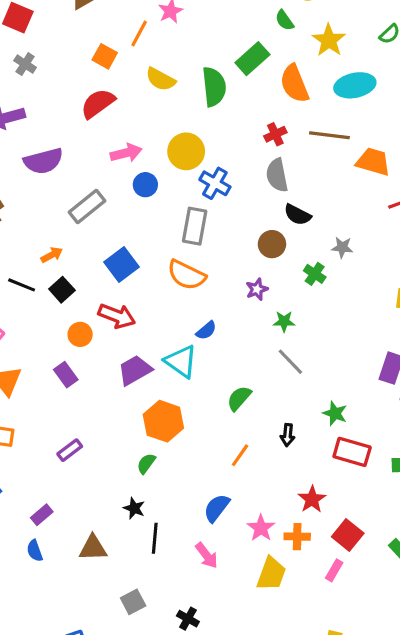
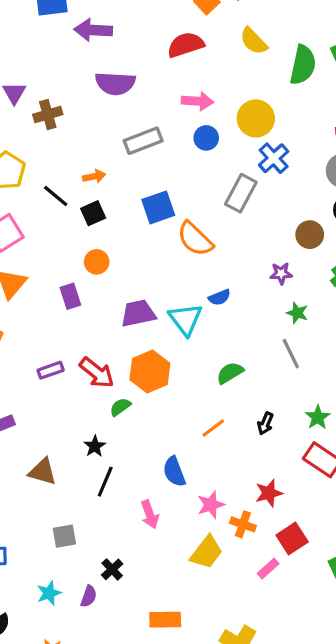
orange semicircle: (186, 275) -> (195, 239), moved
red arrow: (117, 316) -> (97, 373), moved
blue semicircle: (217, 508) -> (174, 472), turned -76

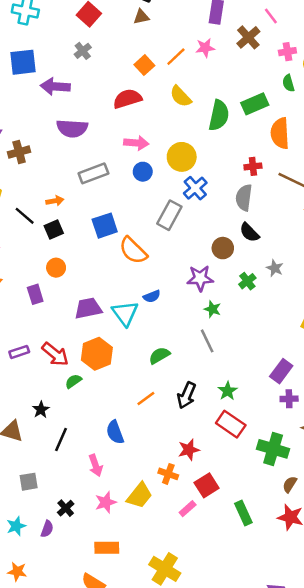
purple star: (281, 273) -> (200, 278), size x1.5
black arrow: (265, 423) -> (187, 395), size x1.5
black star: (95, 446) -> (41, 410), moved
pink star: (211, 505) -> (106, 502), moved

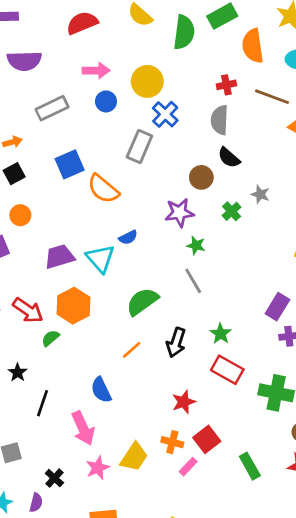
green semicircle: (159, 356) -> (142, 301), size x1.4
pink arrow: (96, 465) -> (83, 428), size x1.4
orange cross: (168, 474) -> (172, 442), moved

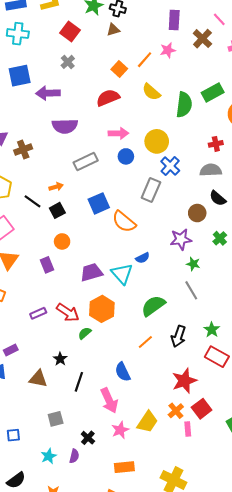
gray semicircle: (220, 120) -> (211, 170), turned 85
red star: (184, 402) -> (184, 381), size x1.4
orange cross: (172, 442) -> (176, 411), turned 35
pink rectangle: (188, 467) -> (188, 429), turned -48

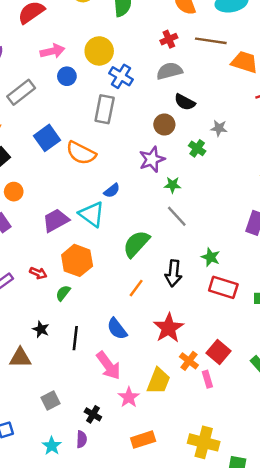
red arrow: (68, 312) -> (38, 273), size x0.6
red star: (184, 381) -> (169, 328), moved
black line: (79, 382) -> (75, 338), moved

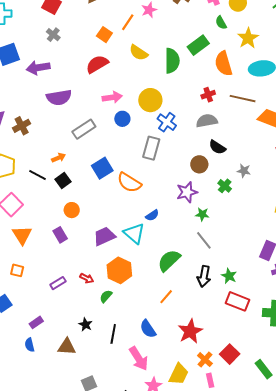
black arrow: (173, 273) -> (204, 276), moved
pink rectangle: (207, 379) -> (210, 380), moved

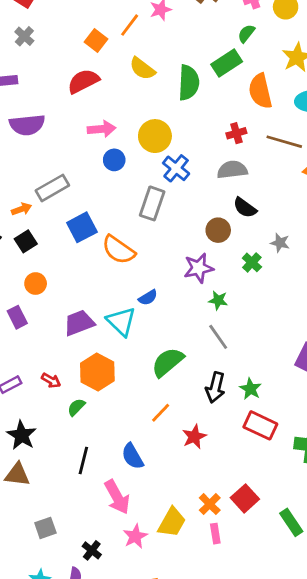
green semicircle: (221, 23) -> (246, 33), moved, turned 64
gray rectangle: (84, 129) -> (52, 188), moved
black star: (86, 325) -> (22, 435), moved, size x1.5
red star: (190, 331) -> (194, 437), moved, size x0.7

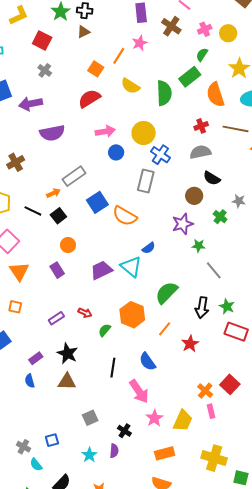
gray line: (218, 337) -> (214, 270), moved
orange hexagon: (97, 372) -> (132, 315), moved
yellow trapezoid: (172, 522) -> (183, 421), moved

